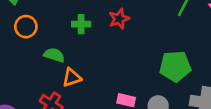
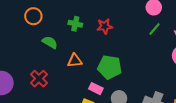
green pentagon: (175, 66) -> (110, 67), moved
orange triangle: (72, 78) -> (75, 61), moved

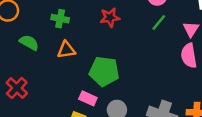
red star: (105, 26) -> (110, 17), moved
orange triangle: (75, 61) -> (66, 50), moved

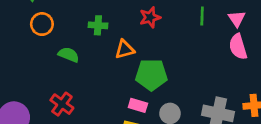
green line: (159, 23) -> (202, 16), turned -30
orange triangle: (66, 50) -> (125, 49), moved

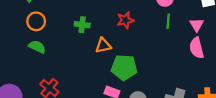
green semicircle: (69, 55) -> (37, 47), moved

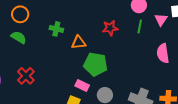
red star: (125, 20) -> (110, 28), moved
green cross: (82, 25) -> (56, 29), moved
pink triangle: (197, 25) -> (161, 20), moved

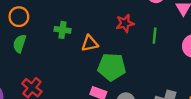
green line: (140, 27) -> (155, 36), moved
green semicircle: (19, 37) -> (20, 44), turned -98

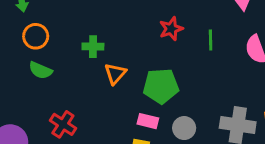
orange triangle: (90, 43) -> (115, 74), moved, turned -30
green semicircle: (20, 44) -> (41, 70), turned -78

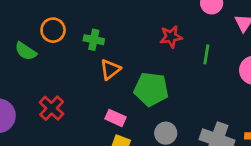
orange circle: (36, 36) -> (53, 30), moved
green semicircle: (41, 70) -> (26, 51), moved
pink rectangle: (148, 121) -> (116, 118), moved

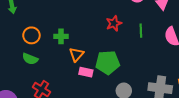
green semicircle: (26, 51) -> (30, 59), moved
pink rectangle: (116, 118) -> (86, 72), moved

